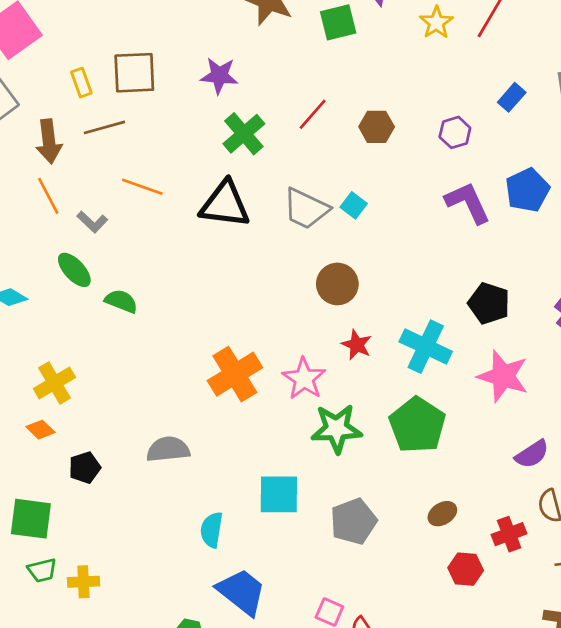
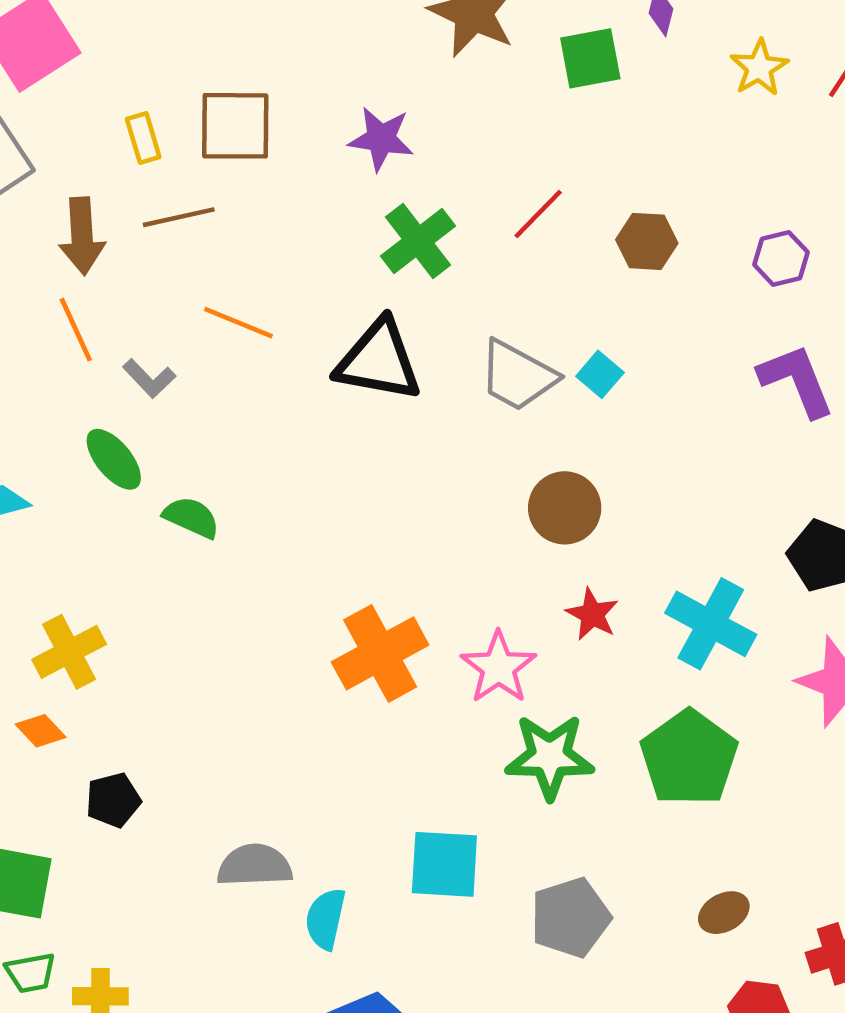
gray semicircle: (168, 449) -> (255, 865), moved

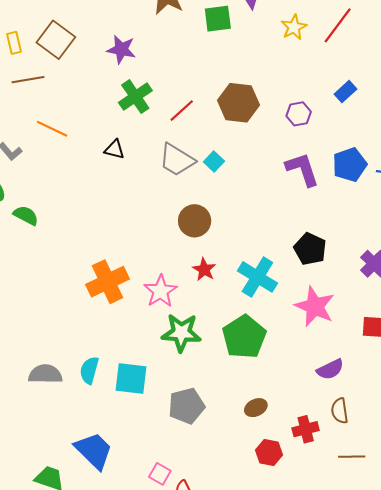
brown square: (235, 126) -> (56, 40), turned 33
red line: (538, 214) -> (182, 111), moved
brown hexagon: (647, 241) -> (239, 103), size x1.5
black triangle: (379, 361) -> (114, 149), size x0.5
cyan semicircle: (326, 919) -> (89, 370), moved

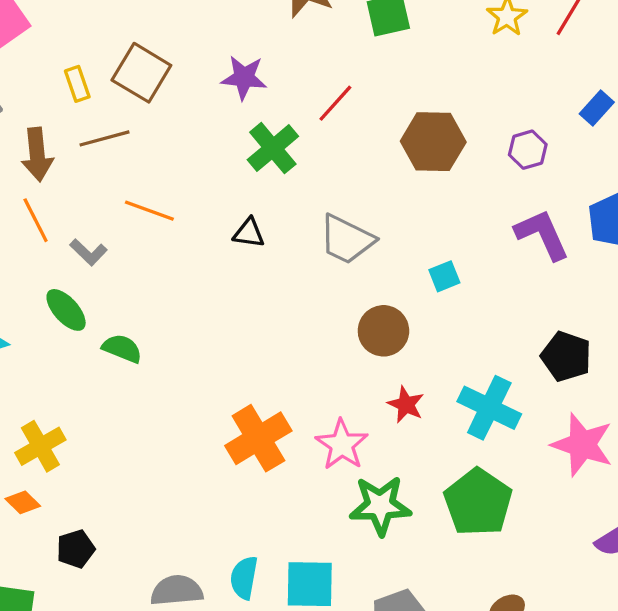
red line: (182, 111) -> (335, 103), moved
cyan square: (214, 162) -> (444, 276), moved, turned 30

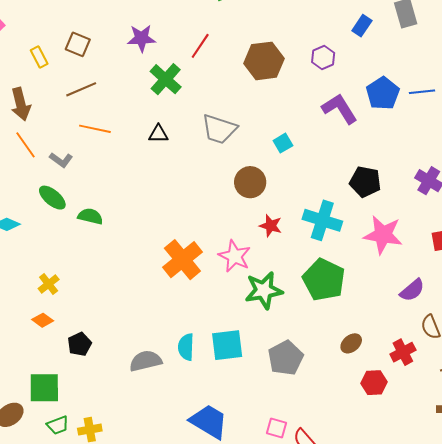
brown square: (141, 73) -> (78, 44), size x0.7
brown line: (105, 138) -> (81, 89), moved
yellow cross: (40, 446) -> (49, 284), size x0.7

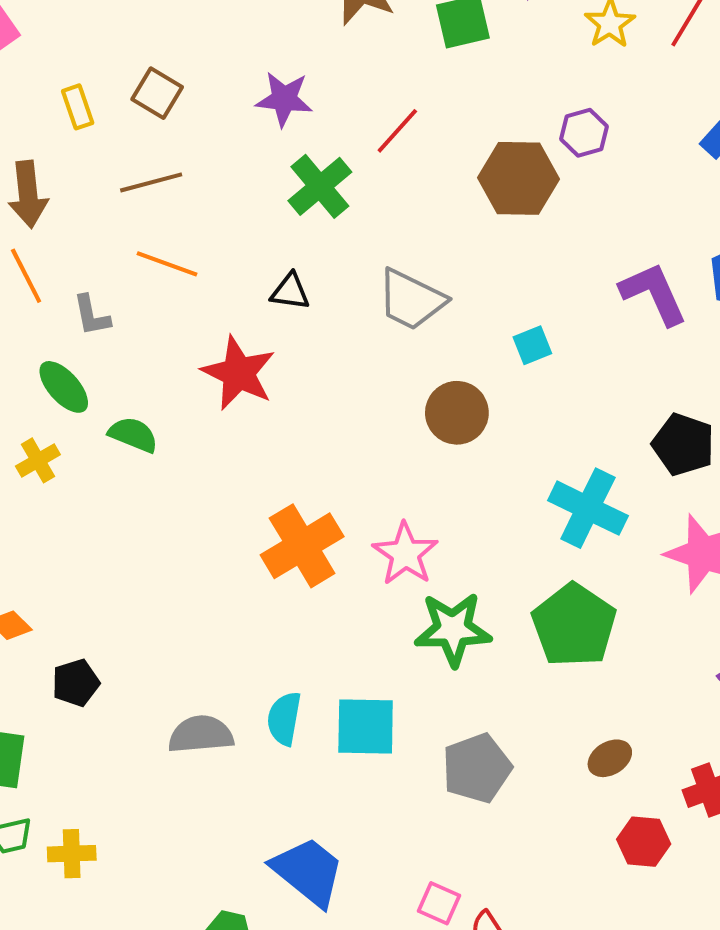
purple hexagon: (323, 58) -> (584, 133), moved
gray L-shape: (61, 160) -> (92, 315), turned 35
red star: (271, 226) -> (238, 373), moved, size x1.6
yellow cross: (49, 284) -> (38, 460), moved

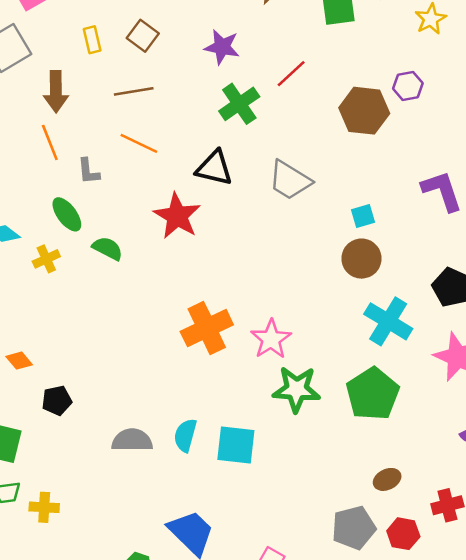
black triangle: (290, 292) -> (214, 168), size x1.5
brown circle: (457, 413) -> (362, 259), moved
gray pentagon: (477, 768) -> (354, 528), moved

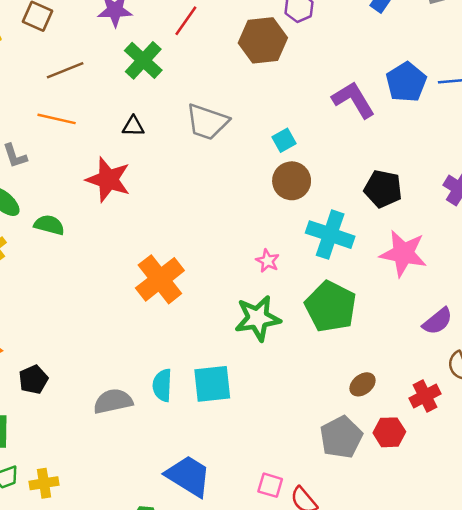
brown line: (134, 91) -> (65, 70), moved
black triangle: (214, 168) -> (133, 126), size x0.6
pink star: (271, 339) -> (268, 261), moved, size x0.6

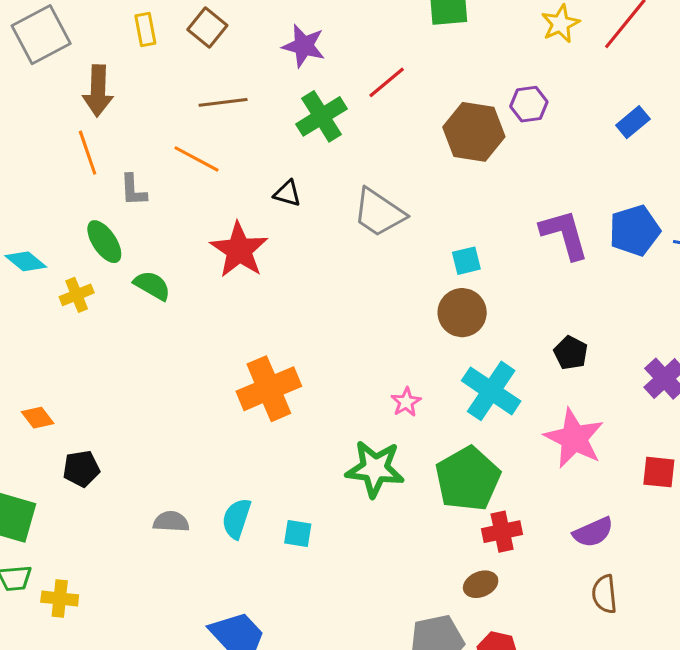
black pentagon: (383, 189) -> (571, 353), size x0.7
cyan square: (212, 384) -> (298, 533), size x0.6
red cross: (425, 396) -> (502, 532), moved
gray semicircle: (113, 401) -> (171, 522), size x0.7

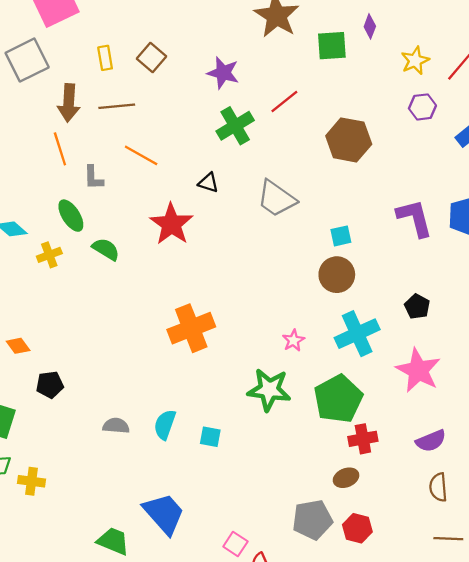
brown line: (223, 102) -> (117, 106), moved
purple hexagon: (529, 104) -> (422, 107), moved
cyan cross: (491, 391) -> (357, 334), turned 30

